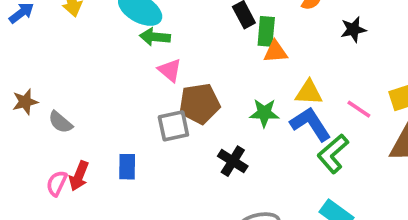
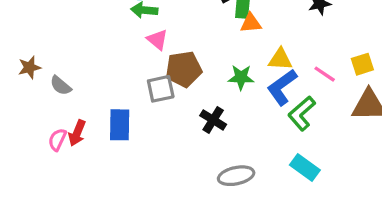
blue L-shape: (311, 124) -> (282, 87), turned -93
blue rectangle: (127, 167) -> (120, 125), size x1.4

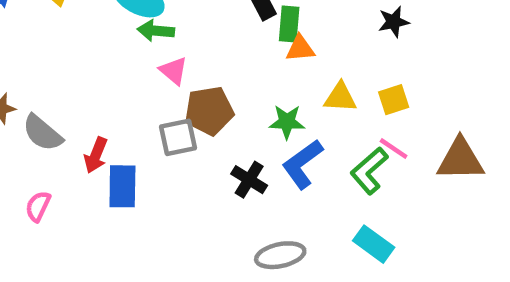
yellow square: (362, 64) -> (394, 100), moved
pink line: (325, 74) -> (394, 148), moved
gray semicircle: (61, 86) -> (42, 133), size x1.4
blue L-shape: (282, 87) -> (302, 164), moved
red arrow: (77, 133) -> (96, 155), moved

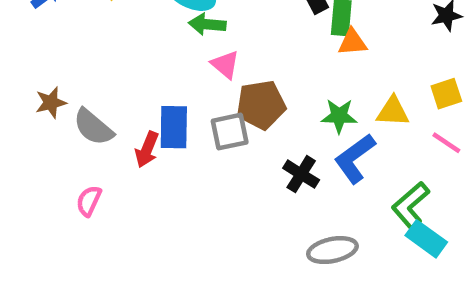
yellow triangle: (340, 97) -> (393, 111), moved
green L-shape: (369, 171) -> (411, 205), moved
blue rectangle: (122, 186) -> (174, 127), moved

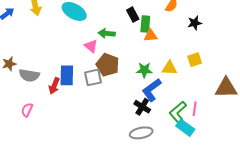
green arrow: (207, 24) -> (107, 33), moved
brown pentagon: (261, 105) -> (108, 65), turned 30
gray semicircle: (93, 127) -> (29, 75), turned -30
pink line: (446, 143) -> (195, 109), moved, turned 64
black cross: (301, 174) -> (142, 107), moved

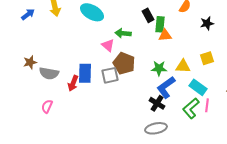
cyan rectangle: (185, 128) -> (198, 87), moved

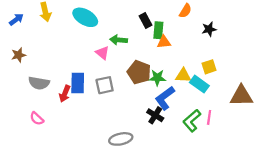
brown star: (30, 62) -> (18, 55), moved
brown pentagon: (124, 63) -> (139, 72), moved
cyan rectangle: (198, 87) -> (199, 84), moved
pink semicircle: (47, 106) -> (37, 119), turned -72
gray ellipse: (156, 128) -> (121, 139), moved

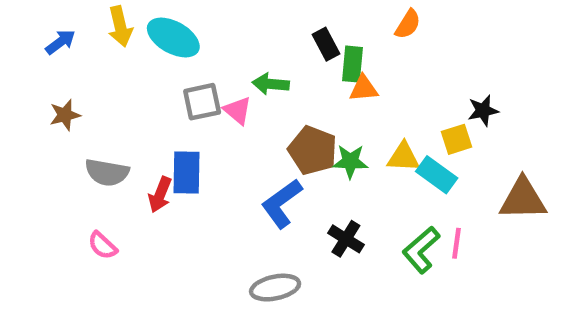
cyan ellipse: (85, 17) -> (173, 38), moved
black star: (209, 29) -> (483, 111), moved
gray square: (105, 85) -> (202, 102), moved
blue L-shape: (165, 98) -> (282, 203), moved

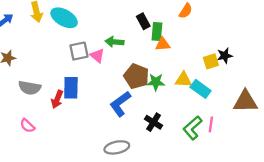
yellow square: (457, 139) -> (211, 61), moved

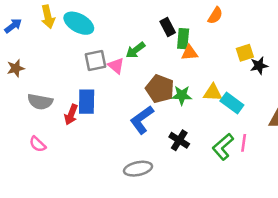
green arrow: (115, 42) -> (135, 50), turned -42
yellow square: (211, 61) -> (245, 53), moved

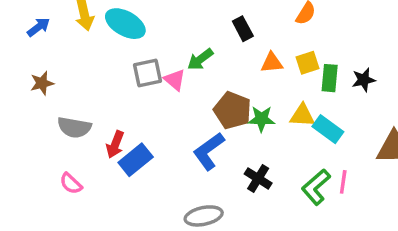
green rectangle: (183, 39) -> (330, 78), moved
yellow square: (245, 53) -> (307, 63), moved
blue rectangle: (87, 102) -> (136, 160), moved, turned 50

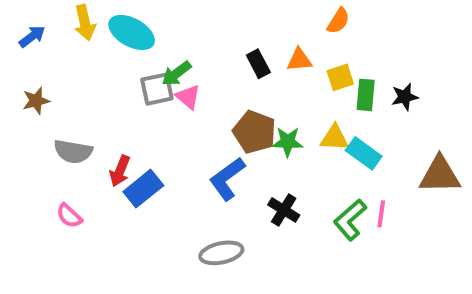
black rectangle: (243, 29) -> (258, 64), moved
green arrow: (200, 59) -> (176, 73), moved
orange triangle: (272, 63) -> (299, 60), moved

